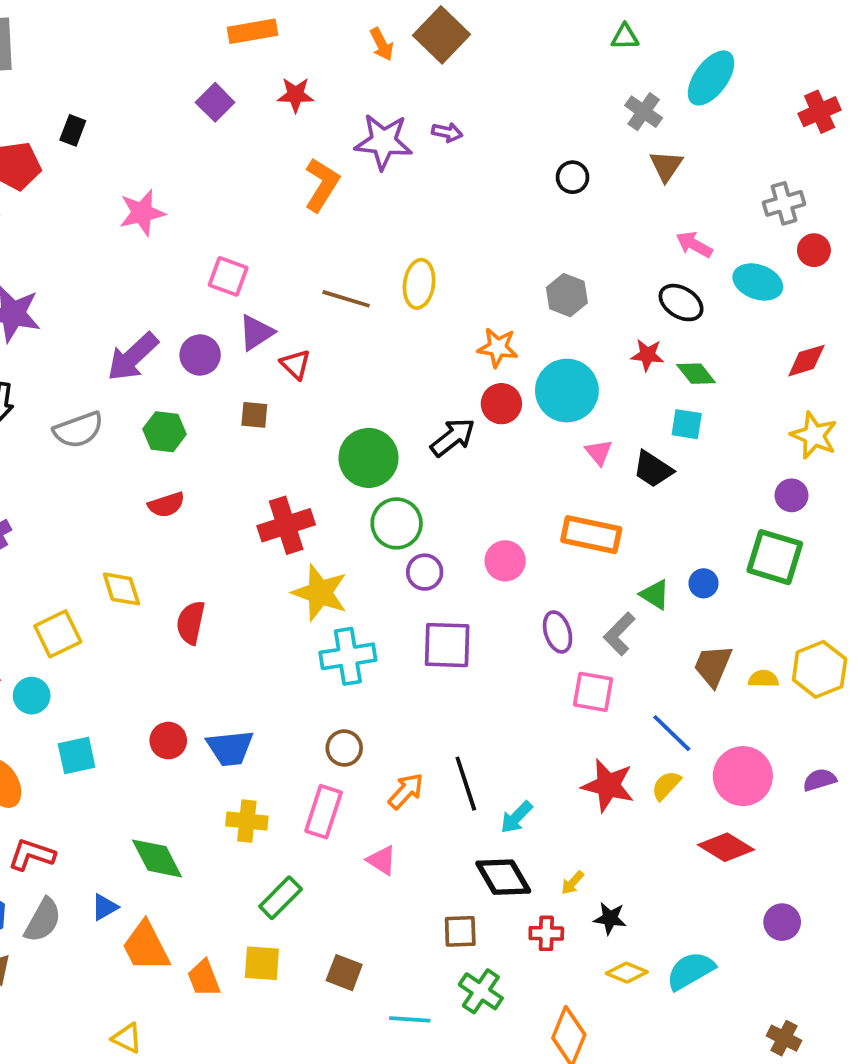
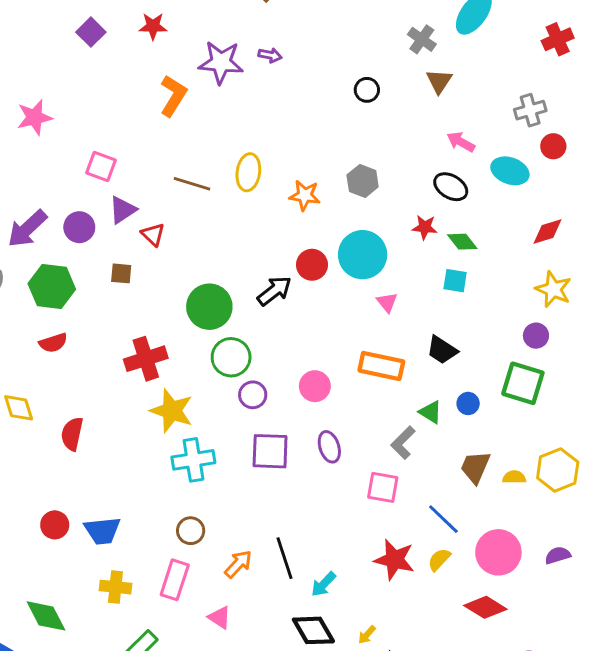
orange star: (498, 347) -> (305, 195), moved
green hexagon: (165, 432) -> (52, 286), size x1.4
black trapezoid: (653, 469) -> (442, 350), moved
purple ellipse: (558, 632) -> (329, 447), moved

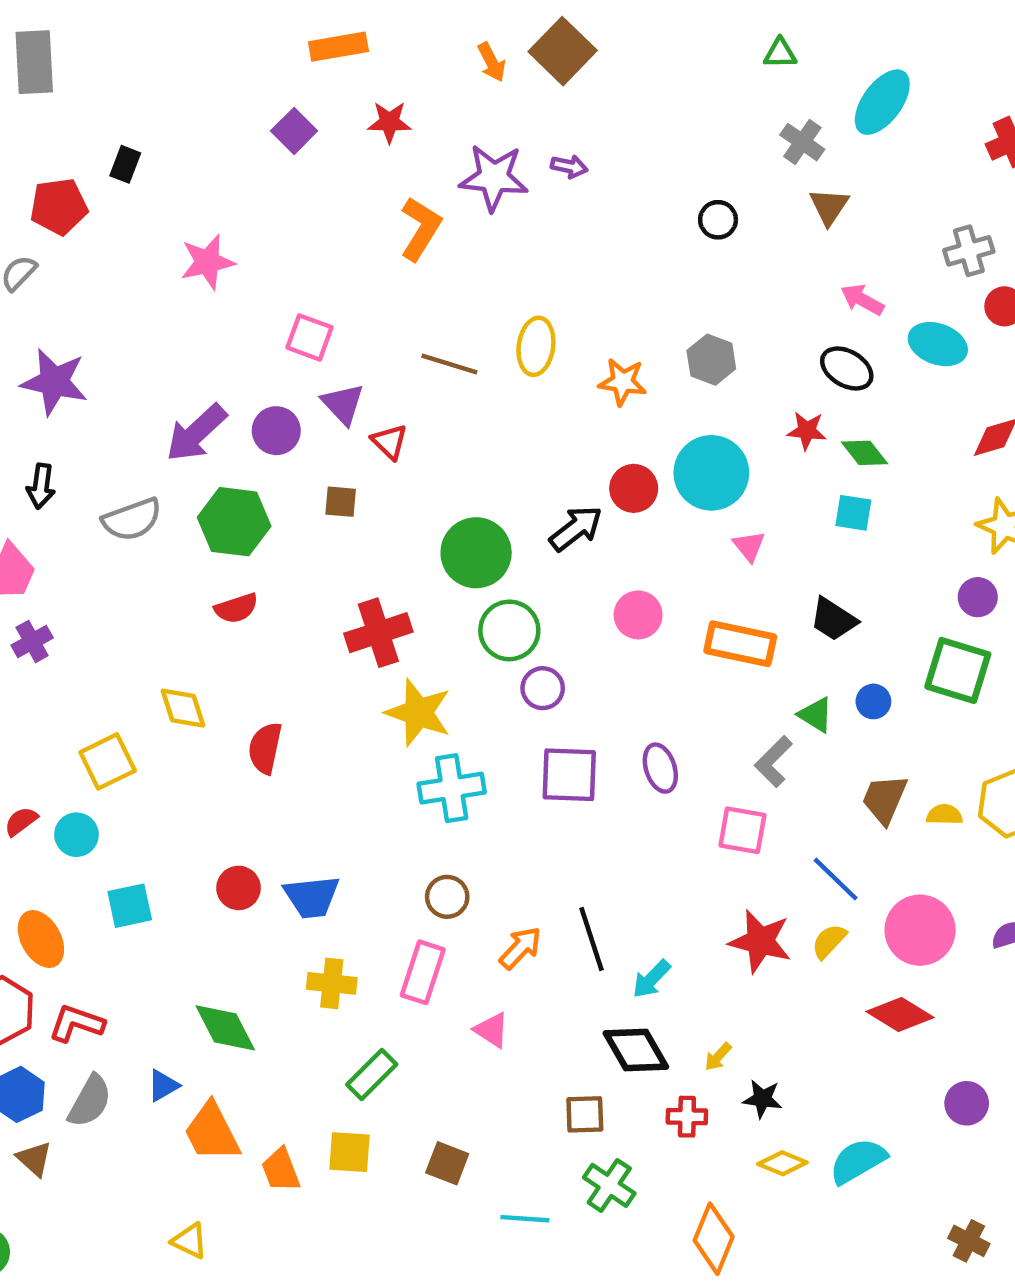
purple triangle: (123, 210) -> (343, 404), turned -40
pink circle: (315, 386) -> (638, 615), moved

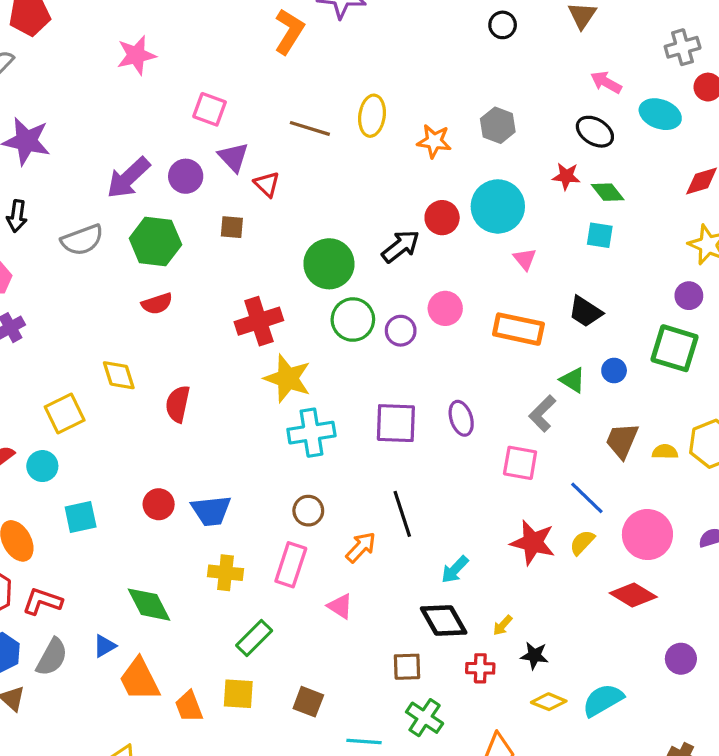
purple circle: (543, 688) -> (401, 331), moved
black line: (591, 939) -> (402, 514), moved

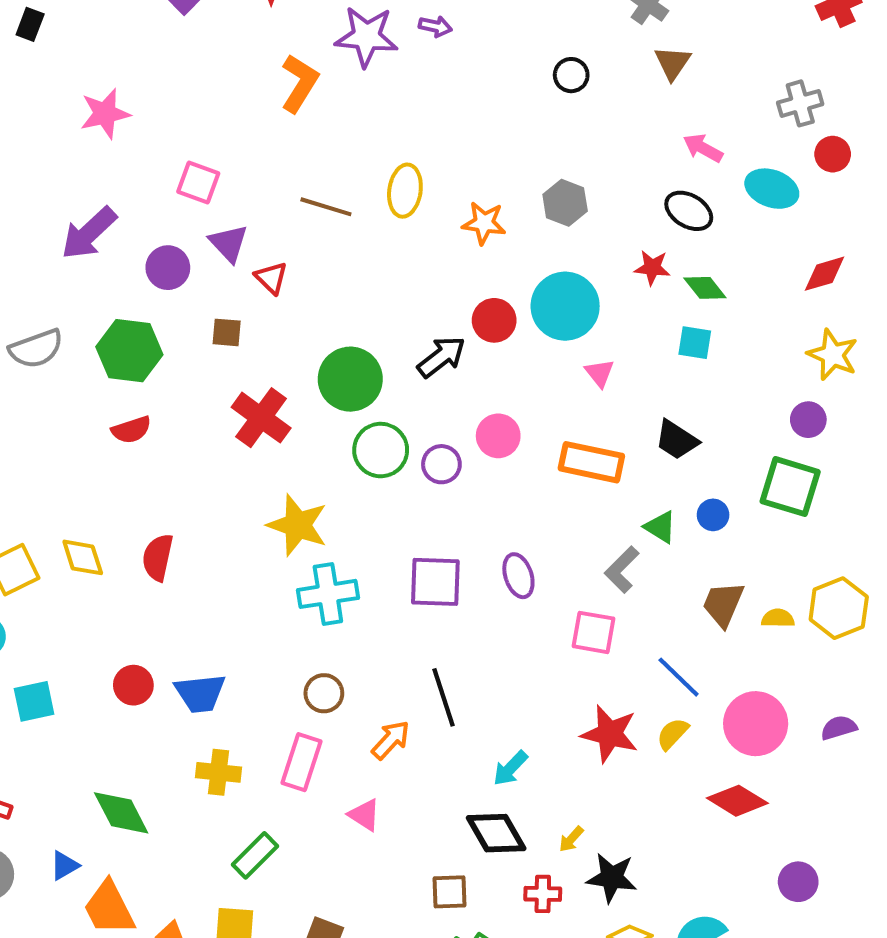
purple arrow: (128, 178) -> (89, 233), moved
red cross: (259, 321) -> (261, 418), moved, turned -36
yellow diamond: (119, 375) -> (83, 557), moved
black star: (534, 656) -> (612, 878), size x1.4

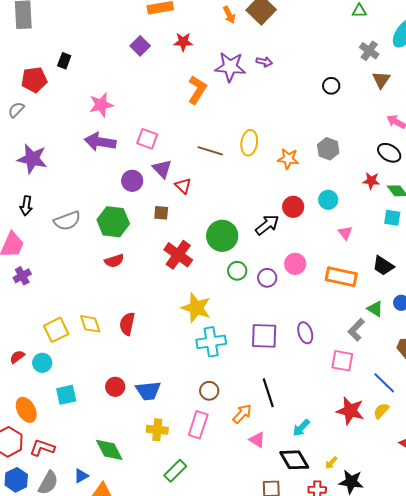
purple arrow: (89, 233) -> (100, 142), moved, turned 52
cyan circle: (565, 306) -> (328, 200), size x0.6
green circle: (381, 450) -> (237, 271), size x0.7
pink triangle: (364, 815) -> (257, 440), moved

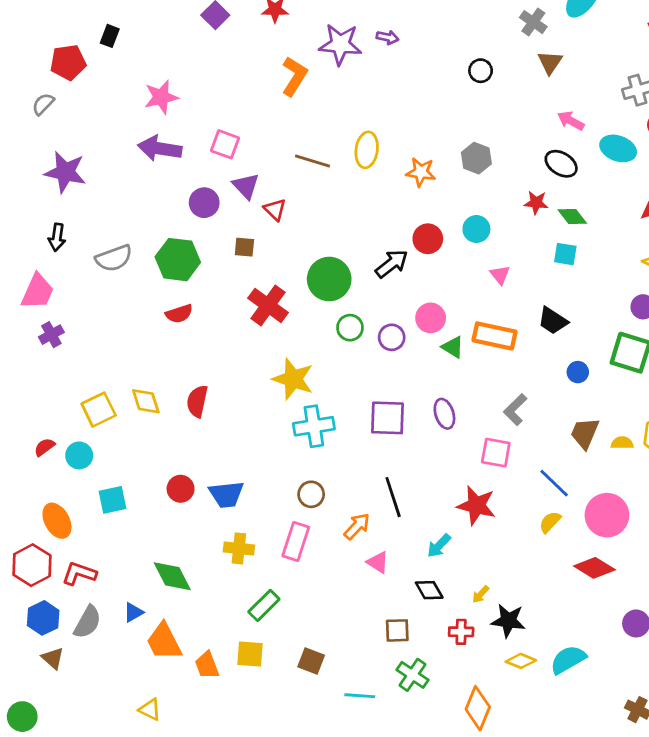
green triangle: (375, 309) -> (453, 347), moved
red star: (350, 411) -> (476, 505), moved
black diamond: (294, 460) -> (429, 590), size x0.7

